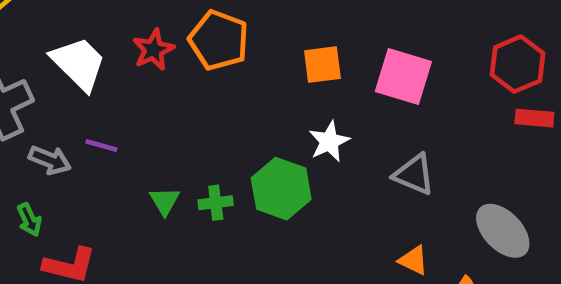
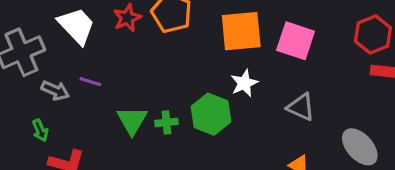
orange square: (322, 65) -> (241, 31), size x1.6
green triangle: (165, 201) -> (132, 120), size x1.5

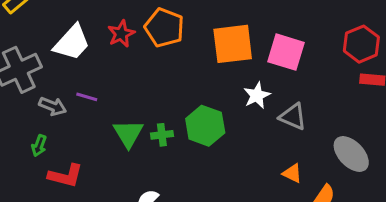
white trapezoid: (76, 26) -> (72, 43), turned 87
white star: (244, 83) -> (257, 95), moved
green arrow: (40, 130) -> (39, 146), turned 45

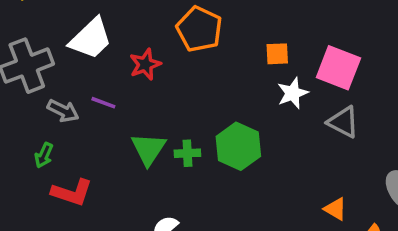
red star: (121, 34) -> (145, 64), moved
orange square: (233, 44) -> (277, 54), size x0.5
white star: (257, 95) -> (293, 93), moved
gray triangle: (293, 117) -> (343, 122), moved

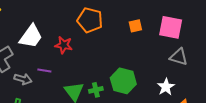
red star: (145, 64) -> (64, 45), turned -30
white star: (293, 93) -> (166, 87), moved

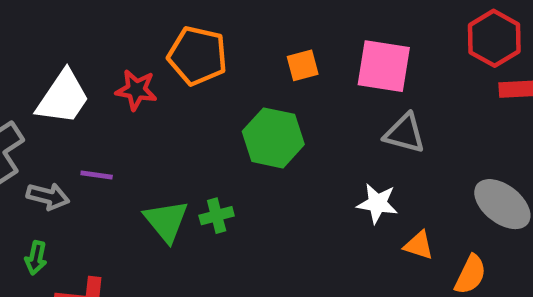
red star: (64, 45) -> (136, 90), moved
green hexagon: (123, 81) -> (273, 138), moved
white star: (166, 87) -> (377, 203), turned -30

